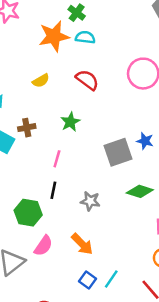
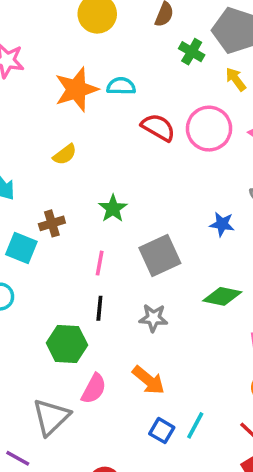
green cross: (77, 13) -> (192, 52), moved
red semicircle: (87, 80) -> (158, 127), moved
gray square: (118, 152) -> (160, 255), moved

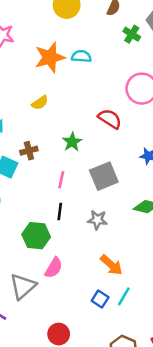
red semicircle: (158, 127) -> (110, 119), moved
orange arrow: (149, 380) -> (111, 265), moved

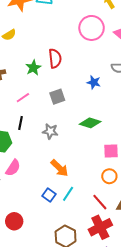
red semicircle: (110, 119) -> (55, 58), moved, turned 48
gray square: (104, 176) -> (57, 97), size x0.7
pink line: (61, 180) -> (23, 98), turned 40

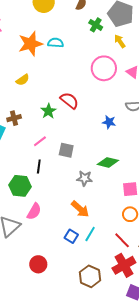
red semicircle: (55, 58) -> (69, 101), turned -42
gray square: (57, 97) -> (66, 150), moved, turned 35
gray star: (50, 131) -> (85, 178), moved

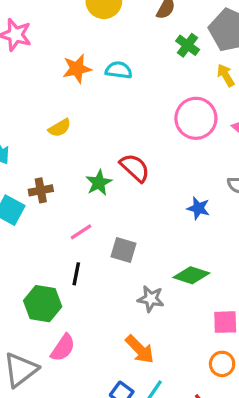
orange star: (30, 44) -> (77, 69), size x0.7

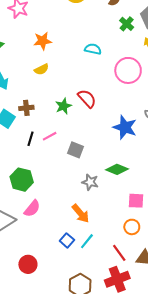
orange star: (77, 69) -> (43, 41), moved
cyan semicircle: (119, 70) -> (93, 49), moved
blue star: (198, 208) -> (125, 127), size x1.6
black line: (76, 274) -> (30, 139), moved

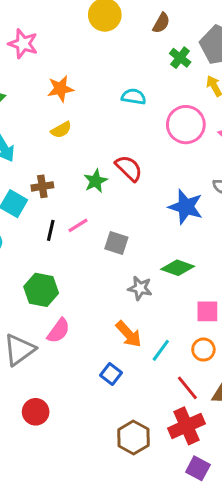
cyan line: (87, 241) -> (161, 350), moved
red circle: (28, 264) -> (36, 412), moved

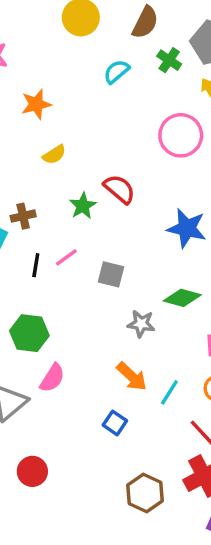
brown semicircle: (161, 23) -> (145, 22), size x1.4
cyan semicircle: (134, 97) -> (116, 71), moved, turned -45
yellow semicircle: (61, 130) -> (54, 155), moved

